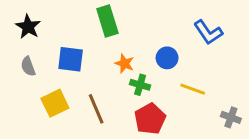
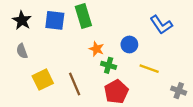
blue square: (71, 59) -> (55, 20), moved

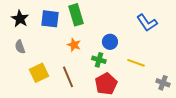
blue circle: (129, 44) -> (110, 42), moved
orange star: (96, 49) -> (74, 45), moved

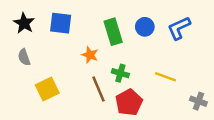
green rectangle: (76, 15) -> (113, 32), moved
blue L-shape: (147, 23) -> (179, 28), turned 100
blue circle: (110, 42) -> (145, 27), moved
brown line: (68, 77) -> (98, 89), moved

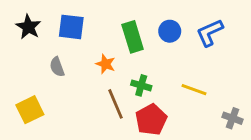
gray semicircle: (24, 57) -> (57, 67), moved
yellow square: (47, 89) -> (30, 110), moved

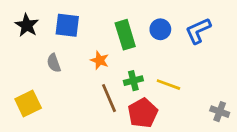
green cross: (141, 85) -> (133, 81), turned -30
yellow line: (194, 90) -> (168, 85), moved

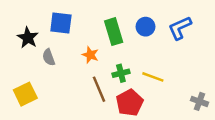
black star: (27, 25) -> (28, 38), moved

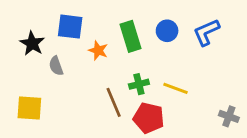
orange star: (90, 55) -> (98, 50), moved
yellow square: (25, 94) -> (29, 108), turned 30
red pentagon: (130, 103) -> (149, 118), turned -30

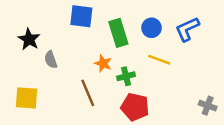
blue square: (70, 27) -> (81, 16), moved
orange star: (98, 50) -> (103, 64), moved
yellow line: (175, 88) -> (159, 60), moved
brown line: (114, 102) -> (88, 93), moved

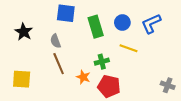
gray semicircle: (51, 60) -> (56, 41), moved
orange star: (103, 64) -> (83, 77), moved
brown line: (88, 93) -> (59, 64), moved

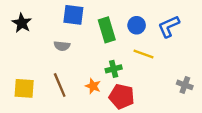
black star: (24, 32) -> (22, 23), moved
gray semicircle: (56, 41) -> (62, 46), turned -64
brown line: (59, 64) -> (60, 85), moved
gray cross: (168, 85) -> (185, 85), moved

